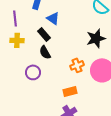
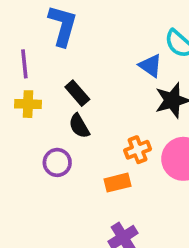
blue triangle: (53, 18) -> (150, 66), moved
orange rectangle: (70, 91) -> (117, 183), moved

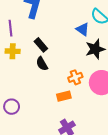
purple circle: (57, 162) -> (12, 107), moved

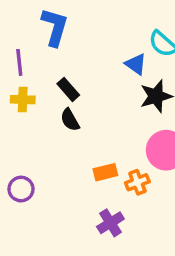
orange cross: (75, 77) -> (137, 182), moved

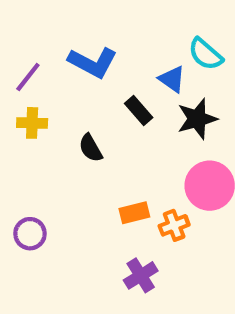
blue L-shape: (55, 27) -> (93, 62), moved, turned 102
purple line: (19, 62) -> (28, 77), turned 44
black rectangle: (68, 89) -> (139, 110), moved

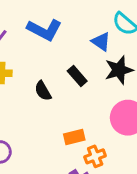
black rectangle: (139, 110) -> (77, 76), moved
orange cross: (174, 225) -> (95, 156), moved

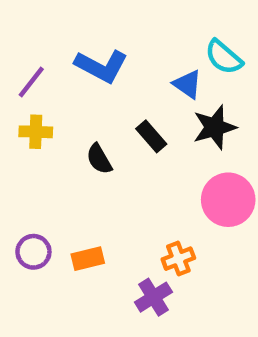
orange rectangle: (74, 137) -> (88, 259), moved

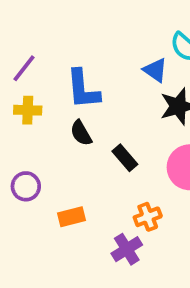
blue L-shape: (101, 66) -> (83, 89), moved, turned 57
black rectangle: (151, 136) -> (125, 158), moved
purple circle: (33, 252) -> (26, 186), moved

